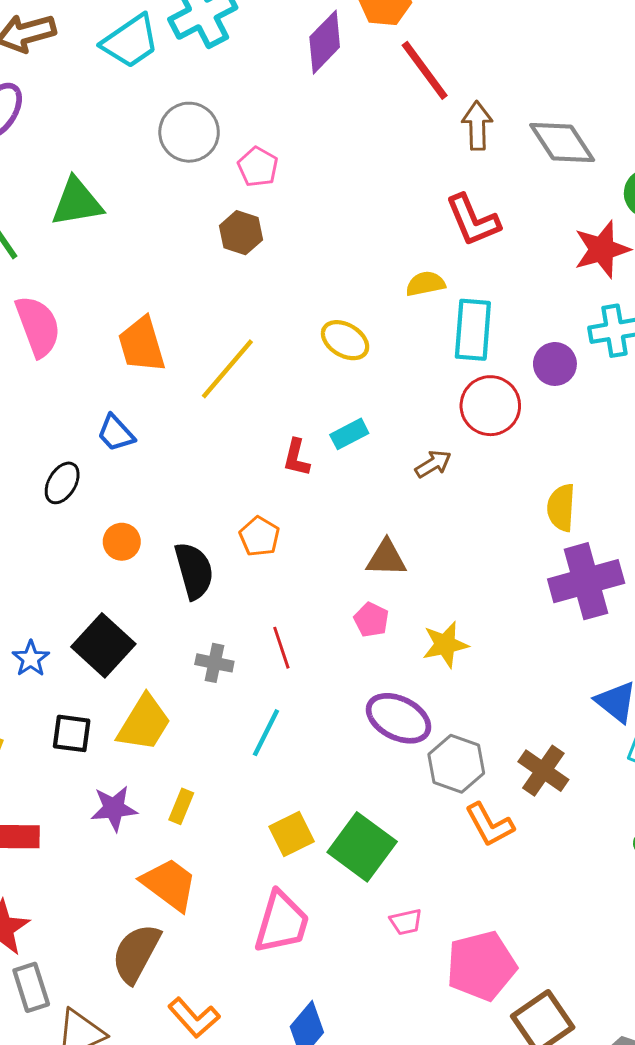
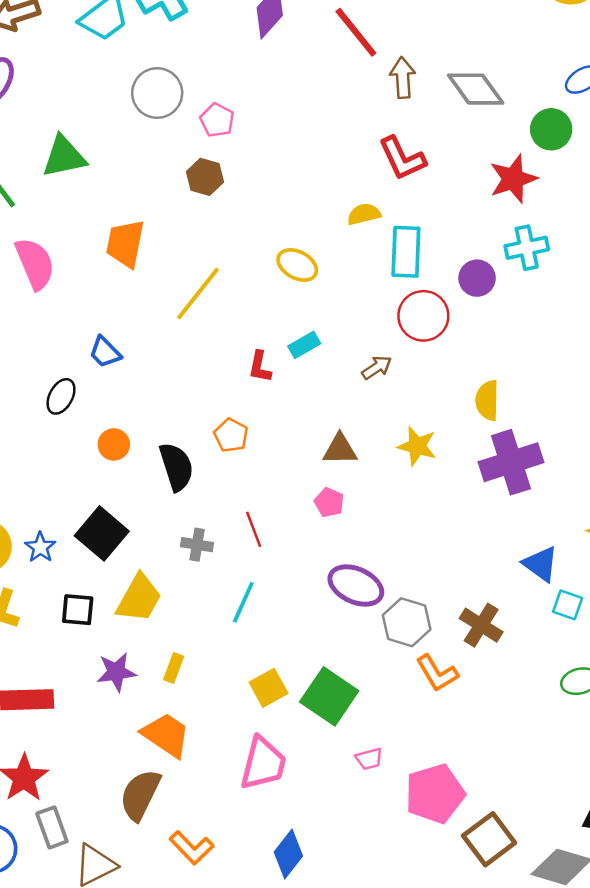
orange trapezoid: (142, 345) -> (125, 243), moved, turned 30
yellow star: (445, 645) -> (417, 446), moved, turned 30

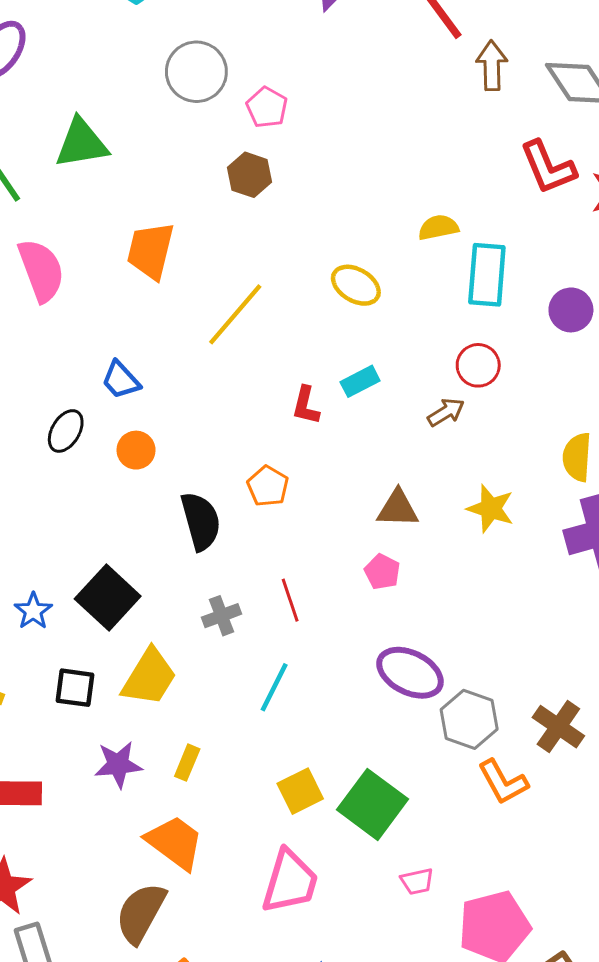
red L-shape: (402, 158) -> (548, 167), moved
red circle: (423, 316) -> (478, 365), moved, size x0.7
orange circle: (114, 444) -> (136, 450), moved
gray cross: (197, 545) -> (221, 616), turned -32

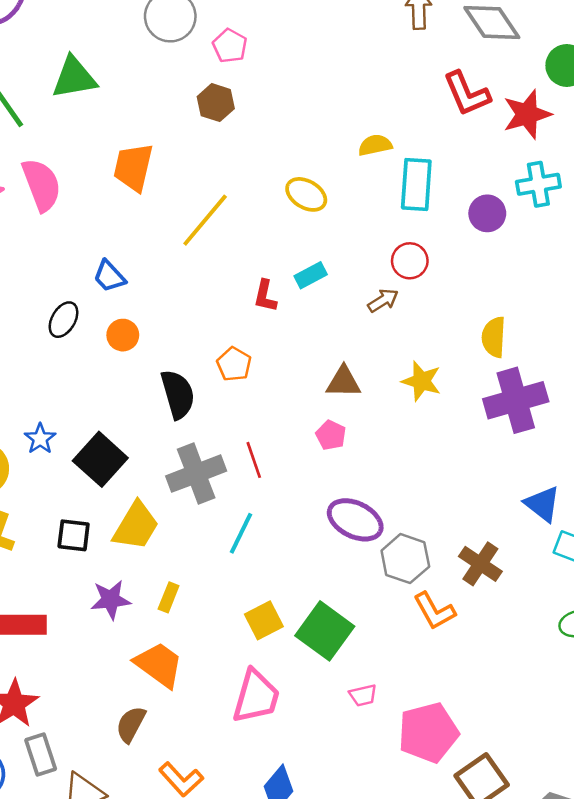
blue star: (33, 611) -> (40, 439), moved
gray cross: (221, 616) -> (196, 474), size x1.8
brown semicircle: (141, 913) -> (131, 724), size x0.7

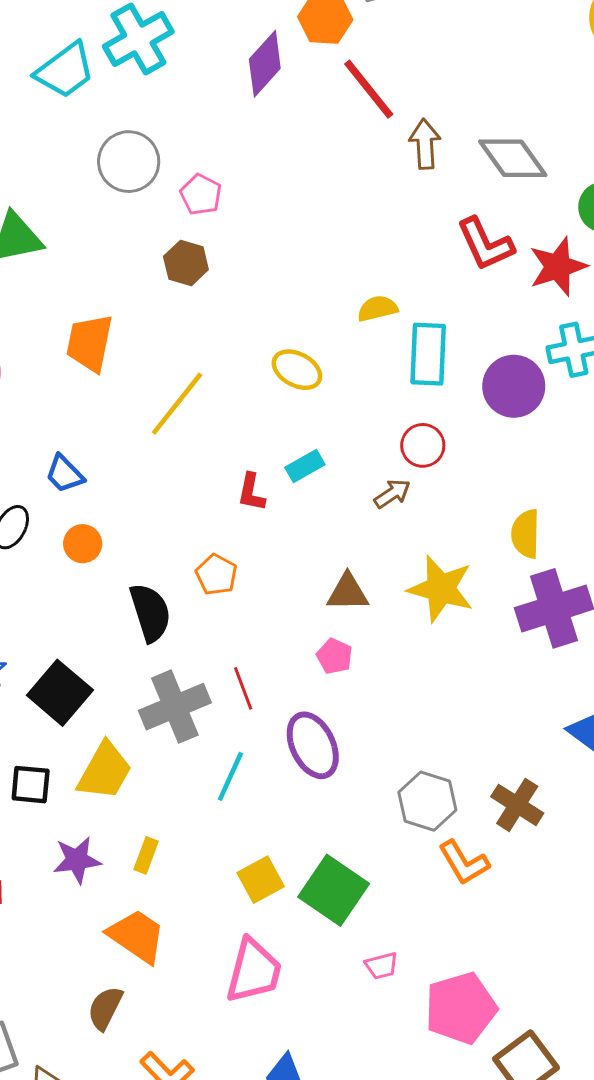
purple circle: (487, 213) -> (514, 386), size x1.4
yellow star: (421, 381) -> (441, 589), size x1.4
purple ellipse: (355, 520) -> (313, 745), moved, turned 40

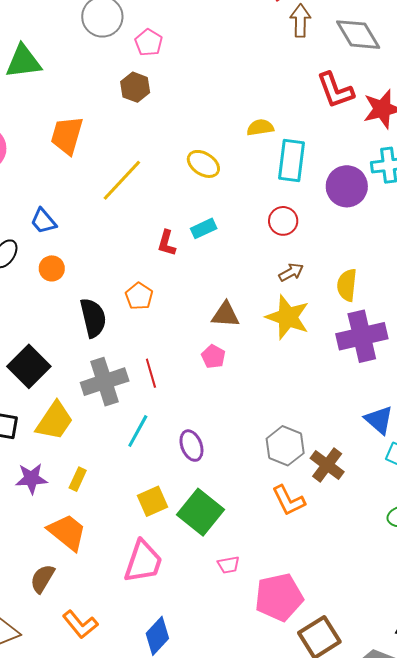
brown arrow: (392, 494) -> (291, 272), moved
purple ellipse: (313, 745) -> (191, 446), moved, size x0.7
gray hexagon: (427, 801) -> (285, 446), moved

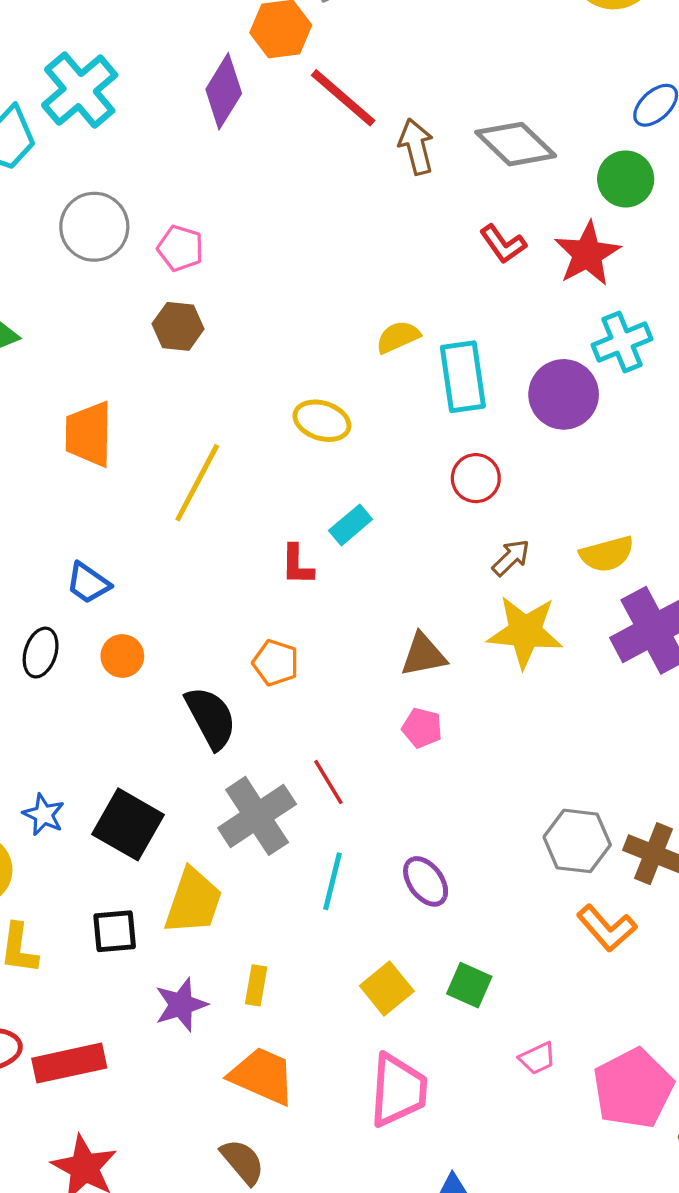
red L-shape: (335, 90) -> (503, 244), size x0.7
yellow semicircle: (347, 285) -> (607, 554), turned -96
green square: (201, 512) -> (469, 985), size x0.6
brown semicircle: (42, 579) -> (243, 1162), turned 124

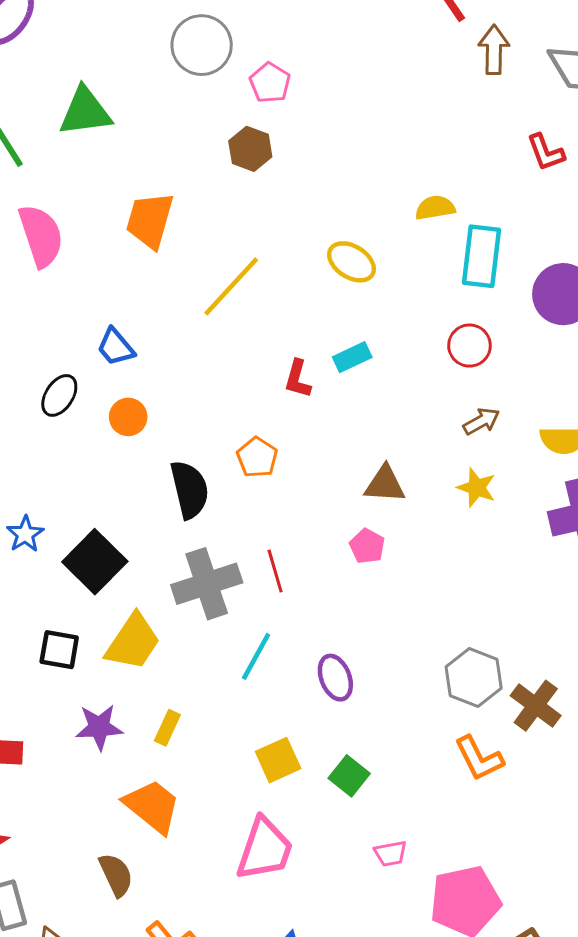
yellow star: (525, 632) -> (477, 488), size x0.6

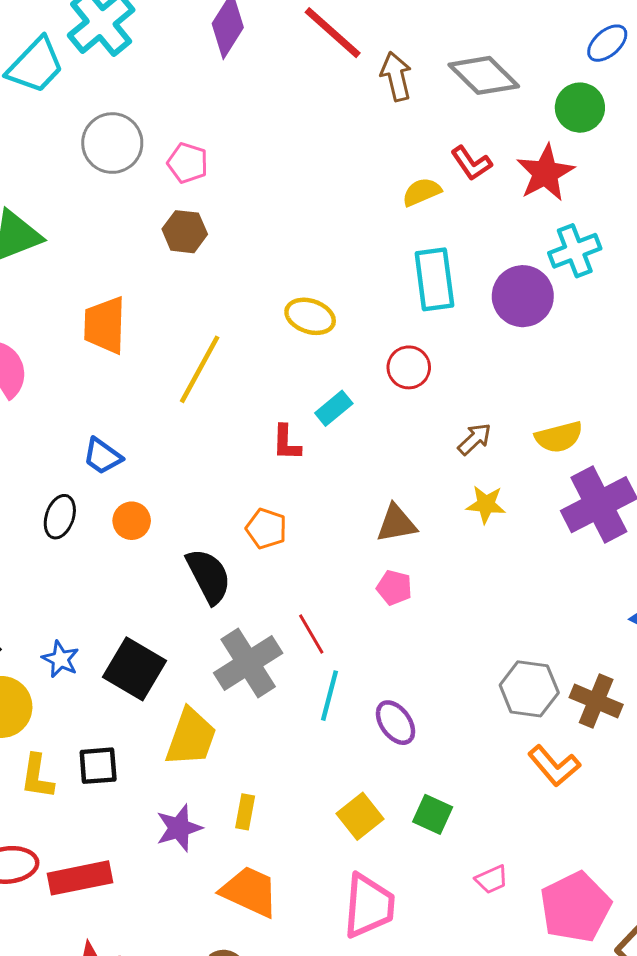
yellow semicircle: (435, 208) -> (422, 192), moved
red circle: (469, 346) -> (409, 367), moved
black square: (59, 650) -> (98, 766), moved
cyan line: (256, 656) -> (330, 696), moved

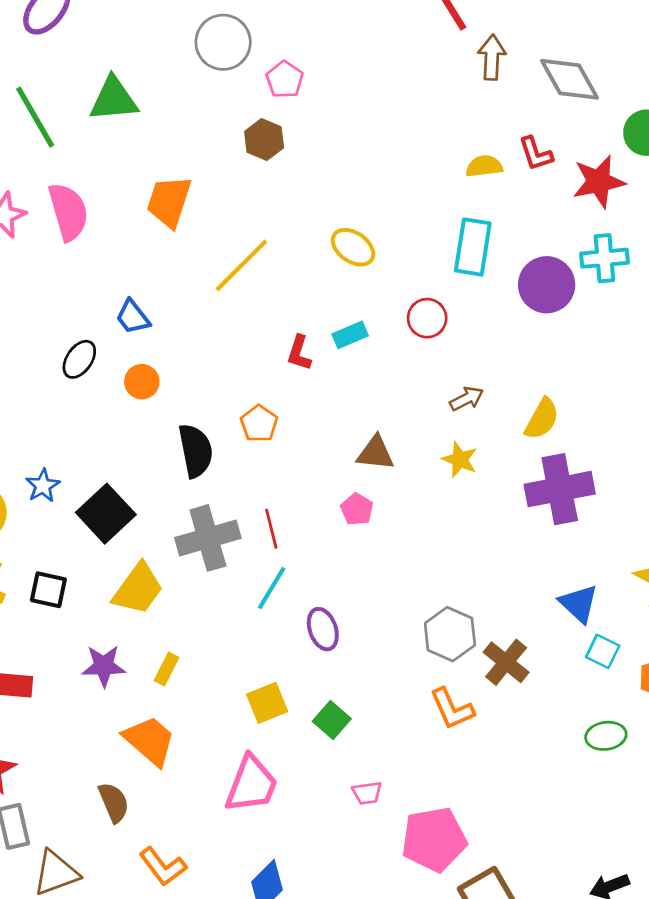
yellow semicircle: (559, 437) -> (542, 419), turned -63

